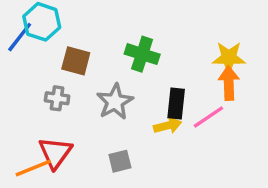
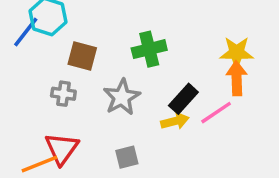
green cross: (142, 54) -> (149, 49), turned -32
black rectangle: (176, 103) -> (183, 99), turned 36

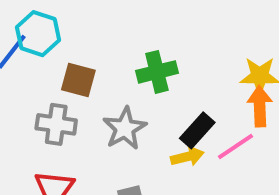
gray cross: (63, 94) -> (56, 124), size x1.4

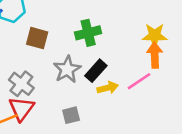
gray cross: (56, 124) -> (21, 84), moved, turned 30
black rectangle: (197, 130) -> (96, 71), moved

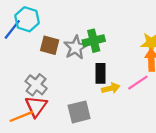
gray star: (67, 69) -> (76, 47), moved
black rectangle: (96, 71) -> (100, 73), turned -42
gray square: (71, 115) -> (79, 112), size x1.5

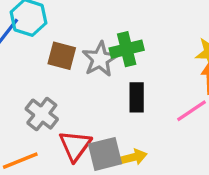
yellow arrow: (111, 88) -> (133, 157), moved
red triangle: (36, 106) -> (75, 146), moved

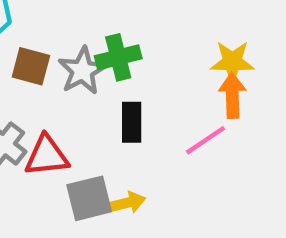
red triangle: (75, 146) -> (47, 156), moved, turned 48

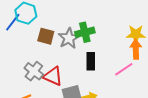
red triangle: (47, 156) -> (53, 76), turned 30

